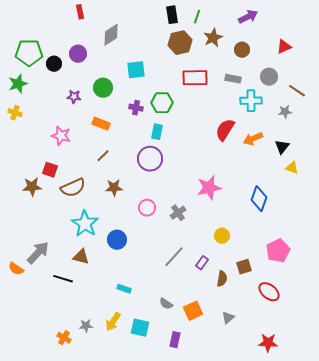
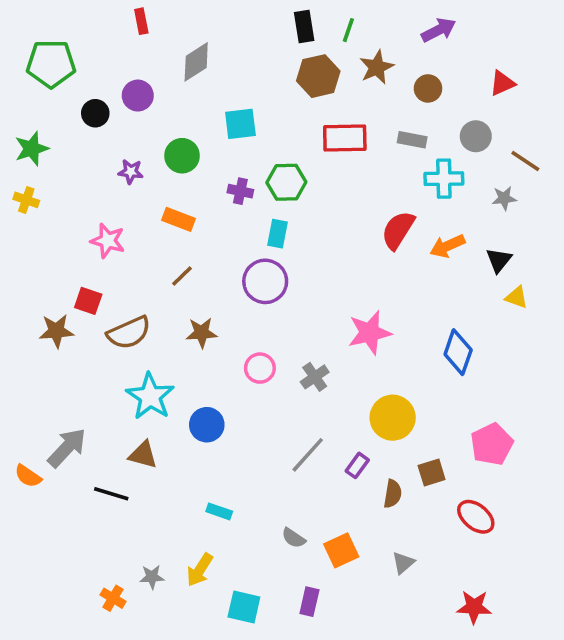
green pentagon: (29, 53) -> (51, 64), moved
yellow circle: (222, 236) -> (393, 418), size x1.6
cyan square: (140, 328) -> (244, 607), moved

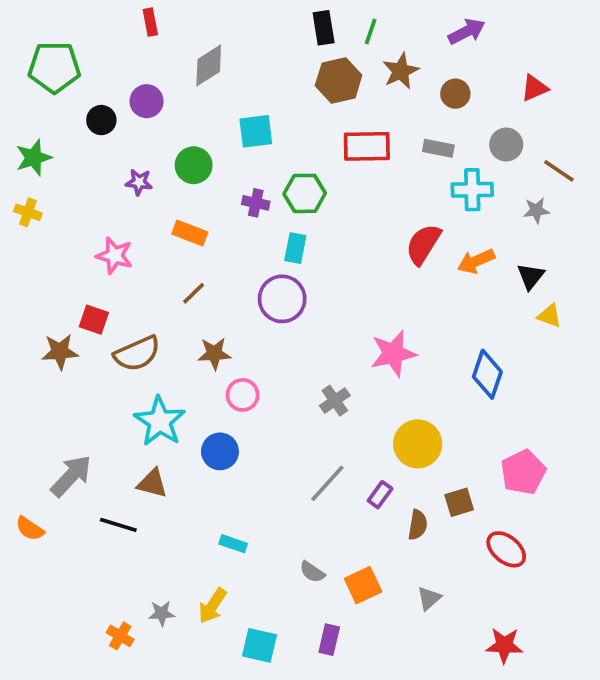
pink circle: (260, 368) -> (243, 395), moved
orange semicircle: (28, 476) -> (30, 529), moved

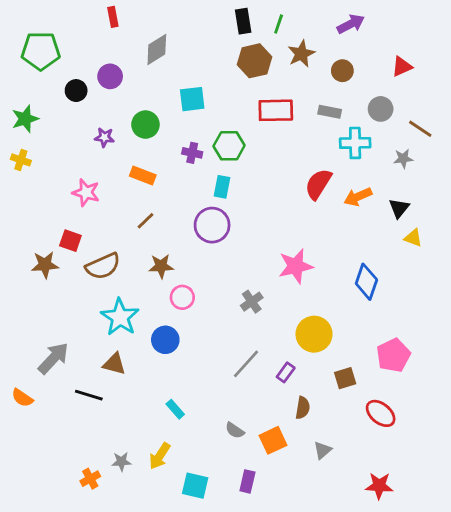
brown semicircle: (418, 525) -> (303, 408), moved
cyan rectangle: (233, 544) -> (175, 409), turned 30
orange cross: (120, 636) -> (90, 479), turned 30

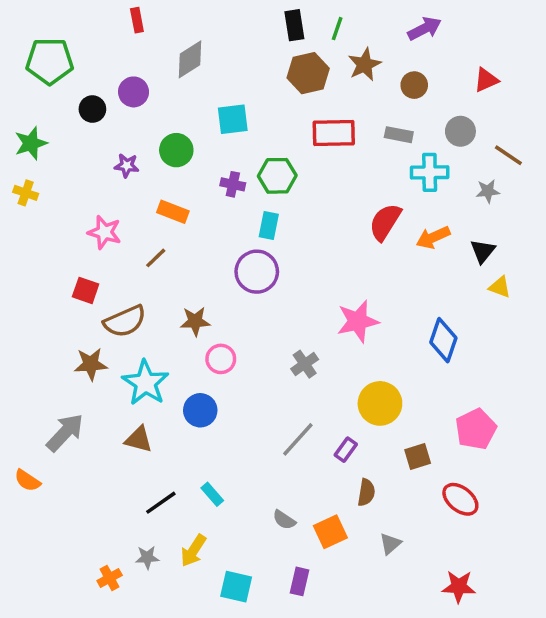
brown line: (145, 221) -> (156, 258), moved
brown star: (45, 265) -> (91, 364), moved
black line: (89, 395) -> (161, 503), moved, turned -52

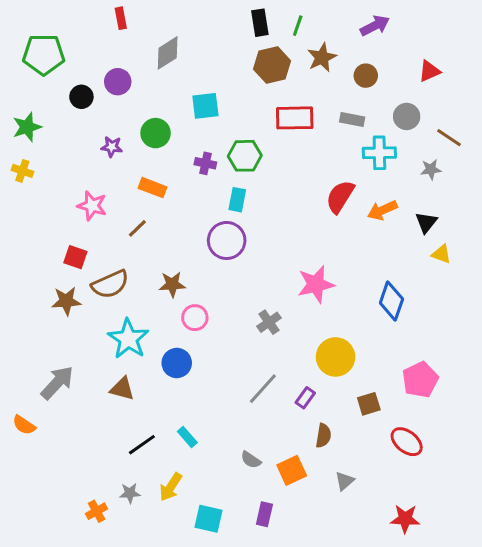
brown star: (91, 364) -> (66, 301), moved

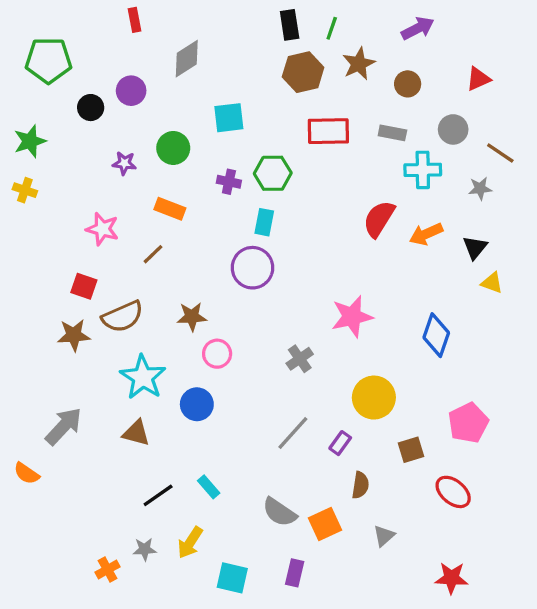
gray semicircle: (251, 460) -> (279, 512), size x1.5

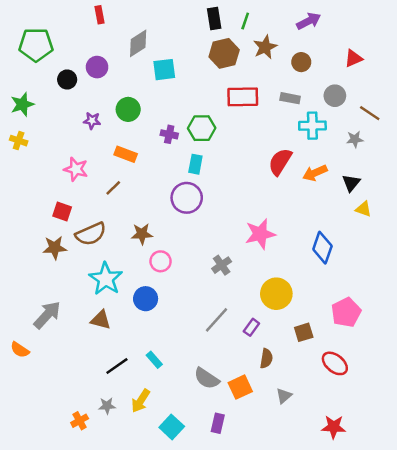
cyan square: (229, 118) -> (164, 70), moved
cyan square: (232, 578) -> (172, 427), turned 30

